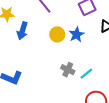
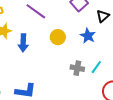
blue star: (76, 35) -> (88, 36), moved

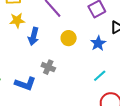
gray cross: (77, 68) -> (48, 67), moved

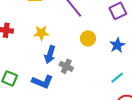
yellow star: (17, 20) -> (41, 33), moved
blue arrow: (34, 36) -> (50, 55), moved

